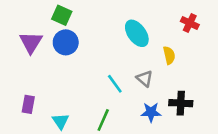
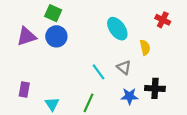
purple triangle: (31, 42) -> (27, 36), turned 40

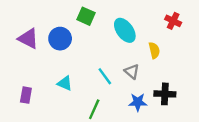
green square: (53, 13) -> (86, 16), moved
purple triangle: (27, 36) -> (28, 39), turned 45
cyan triangle: (52, 104) -> (65, 83), moved, turned -32

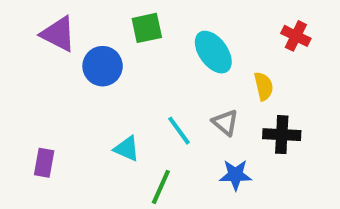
green square: (86, 16) -> (147, 28), turned -36
purple triangle: (28, 39) -> (58, 34), moved
cyan triangle: (65, 83) -> (127, 149), moved
black cross: (165, 94) -> (282, 135), moved

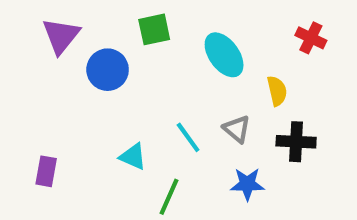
purple triangle: (58, 34) -> (61, 36), turned 42

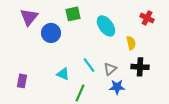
gray triangle: (237, 129) -> (110, 69), moved, turned 40

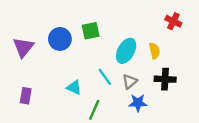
green square: (73, 14) -> (91, 31), moved
purple triangle: (29, 17) -> (23, 47), moved
cyan ellipse: (106, 26) -> (126, 51), moved, turned 65

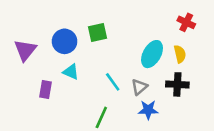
cyan ellipse: (126, 51) -> (152, 54), moved
yellow semicircle: (154, 51) -> (180, 54), moved
cyan triangle: (74, 87) -> (71, 72), moved
purple rectangle: (26, 96) -> (45, 90), moved

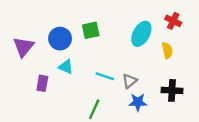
cyan ellipse: (152, 54) -> (141, 34), moved
cyan line: (113, 82) -> (105, 76), turned -36
black cross: (177, 84) -> (172, 90), moved

